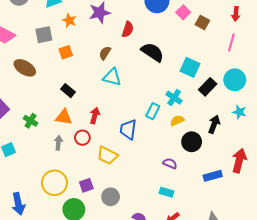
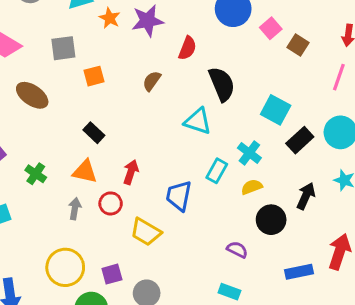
orange star: (69, 20) -> (110, 18), moved
black semicircle: (152, 52) -> (222, 84), turned 30
cyan triangle: (112, 77) -> (198, 121), moved

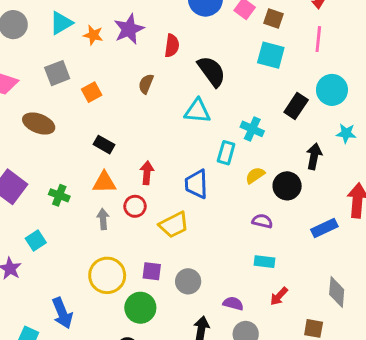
cyan square: (276, 110) -> (271, 55), moved
yellow semicircle: (252, 187) -> (255, 175), moved
yellow trapezoid: (146, 232) -> (174, 225), turned -44
purple square: (112, 274) -> (152, 271), turned 36

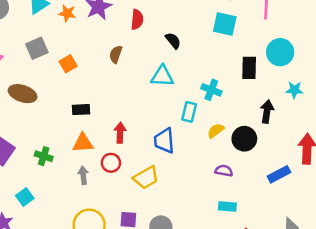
black semicircle: (212, 71) -> (173, 41), size x0.6
black rectangle: (296, 106) -> (249, 68), turned -30
black rectangle: (104, 145) -> (81, 110), turned -30

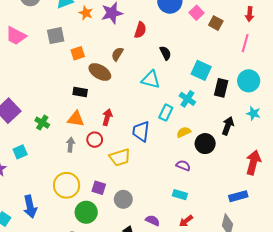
cyan square: (225, 24) -> (201, 70), moved
brown ellipse: (23, 94) -> (100, 72), moved
blue rectangle: (279, 174) -> (238, 196), moved

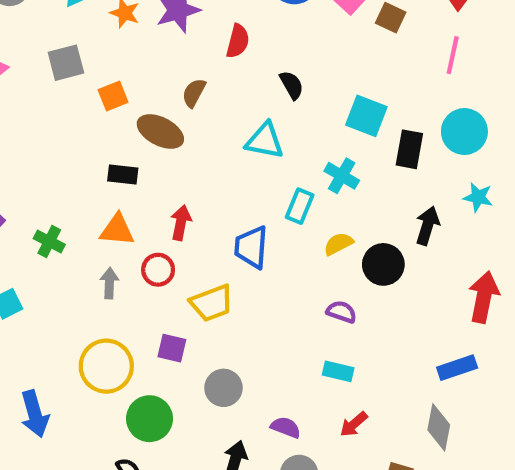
purple square: (99, 188) -> (172, 348), moved

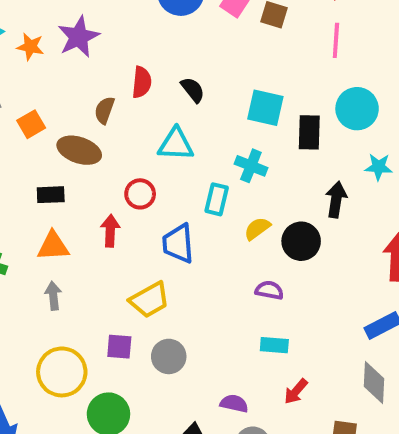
red semicircle: (238, 41) -> (142, 82), moved
red circle: (158, 270) -> (140, 194), moved
gray circle: (223, 388) -> (169, 356), moved

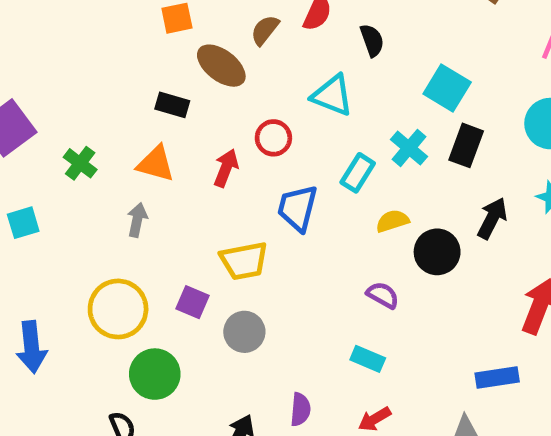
black rectangle: (309, 132) -> (466, 145), moved
purple semicircle: (234, 403) -> (300, 409), turned 64

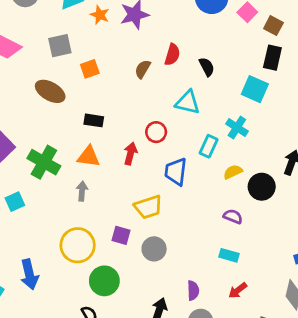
brown ellipse: (221, 66) -> (50, 91), moved
black rectangle: (466, 145) -> (272, 58), moved
green cross: (80, 163) -> (44, 162), size x1.6

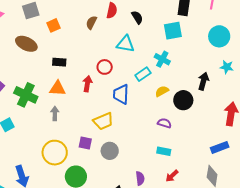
cyan square: (255, 89) -> (173, 31), turned -30
cyan rectangle: (209, 146) -> (143, 74), turned 35

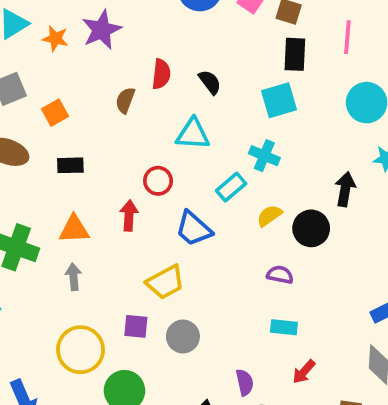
black rectangle: (59, 62) -> (70, 165), moved
blue trapezoid: (121, 94) -> (194, 229), turned -45

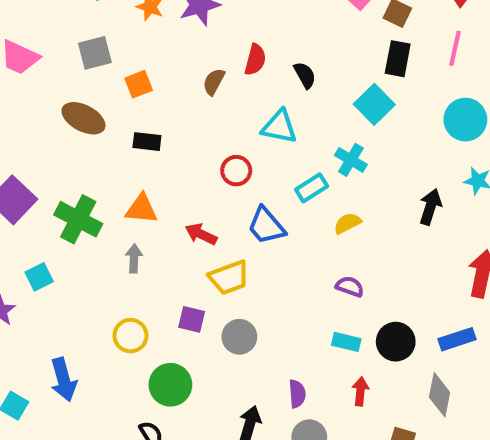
cyan square: (279, 100) -> (374, 104), turned -36
red arrow: (129, 215) -> (201, 234), moved, turned -76
black circle: (311, 228) -> (396, 342), moved
yellow circle: (81, 350) -> (131, 336), size x0.7
red arrow: (304, 372) -> (360, 391), turned 136

